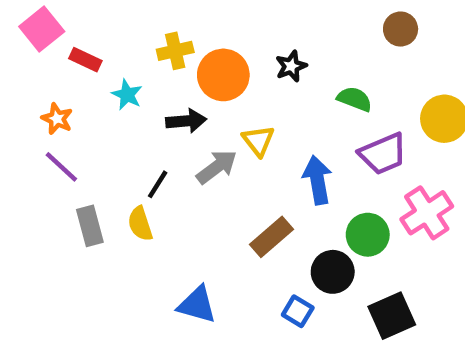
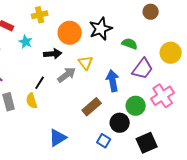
yellow cross: (175, 51) -> (40, 15), moved
black star: (291, 66) -> (101, 29), size x1.6
purple trapezoid: (383, 154) -> (143, 69), turned -30
blue triangle: (197, 305) -> (58, 138), turned -48

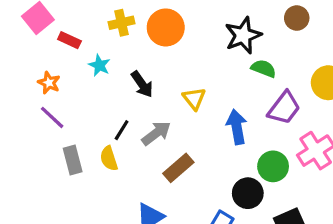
black star: (101, 29) -> (243, 35), moved
orange circle: (70, 33) -> (166, 27), moved
black arrow: (53, 54) -> (142, 84), turned 60
gray arrow: (67, 75) -> (156, 133), moved
brown rectangle: (92, 107) -> (178, 168), moved

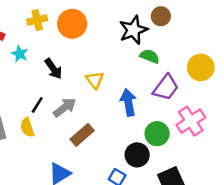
brown circle: (297, 18) -> (161, 16), moved

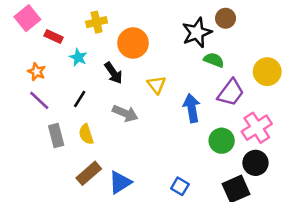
orange circle: (72, 24) -> (133, 43), moved
black line: (37, 105) -> (80, 99), moved
gray arrow: (65, 107) -> (125, 113), turned 60
brown rectangle: (82, 135) -> (89, 173), moved
black circle: (137, 155) -> (255, 163), moved

